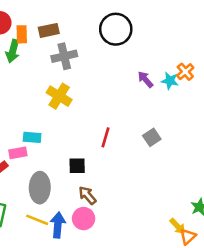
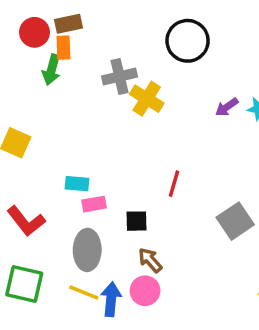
brown rectangle: (49, 30) -> (69, 24), moved
purple arrow: (145, 79) -> (227, 107), turned -84
yellow cross: (59, 96) -> (147, 99), moved
gray square: (152, 137) -> (235, 221), moved, size x1.5
pink rectangle: (18, 153) -> (94, 204), moved

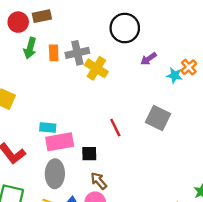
orange rectangle: (63, 48) -> (54, 53), moved
purple arrow: (227, 107) -> (148, 59), moved
red line: (174, 184) -> (115, 128), turned -42
pink rectangle: (94, 204) -> (60, 142), size x1.6
gray square: (235, 221) -> (158, 118), moved, turned -30

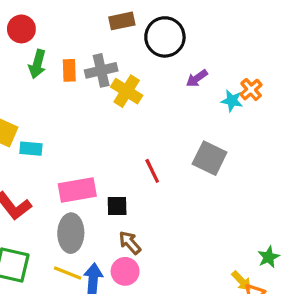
brown rectangle: (42, 16) -> (122, 21), moved
cyan rectangle: (48, 128) -> (31, 149), moved

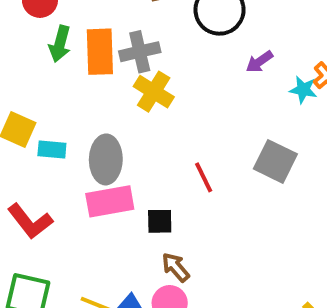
orange rectangle: (69, 70) -> (100, 52), size x1.6
yellow cross: (127, 91) -> (154, 92), moved
gray ellipse: (71, 233) -> (106, 159), moved

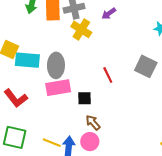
purple arrow: (259, 62) -> (109, 14), moved
cyan rectangle: (52, 149) -> (27, 60), size x1.6

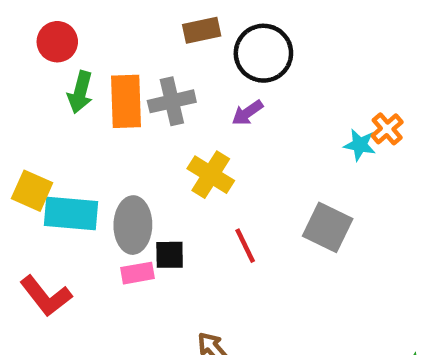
yellow cross: (81, 29) -> (211, 175), moved
pink rectangle: (58, 88) -> (137, 273), size x0.6
black square: (85, 98) -> (170, 255), moved

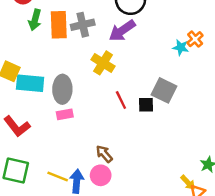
purple arrow: (247, 113) -> (122, 31), size x1.6
black square: (170, 255) -> (146, 105), moved

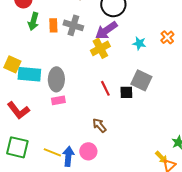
orange rectangle: (59, 25) -> (53, 25), size x0.6
gray cross: (83, 25) -> (73, 25), turned 30
cyan star: (181, 47) -> (139, 43), moved
yellow cross: (103, 63) -> (100, 48), moved, turned 30
brown arrow: (104, 154) -> (99, 125), moved

